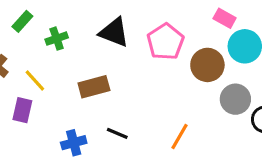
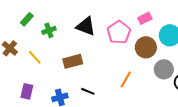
pink rectangle: (225, 18) -> (145, 18), moved, turned -56
purple rectangle: (22, 110) -> (27, 91), moved
orange line: (179, 137) -> (126, 79), moved

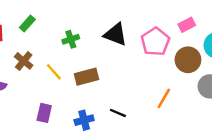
green rectangle: (27, 19) -> (27, 24), moved
brown rectangle: (73, 61) -> (86, 77), moved

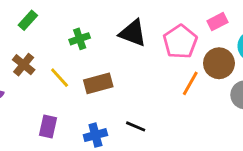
orange line: (164, 98) -> (190, 83), moved

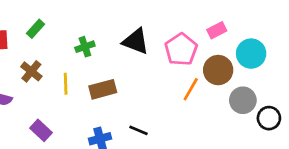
yellow line: (60, 78) -> (66, 84), turned 40
purple rectangle: (48, 126) -> (41, 130), moved, turned -60

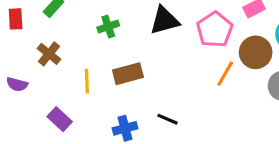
black triangle: (136, 41) -> (164, 20), turned -36
yellow line: (66, 84) -> (87, 81), moved

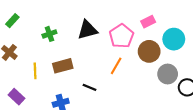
orange line: (225, 74) -> (116, 66), moved
black line: (167, 119) -> (90, 87), moved

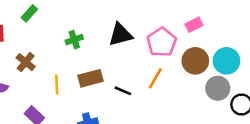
green rectangle: (12, 21) -> (29, 13), moved
cyan circle: (174, 39) -> (226, 61), moved
black line: (90, 87) -> (123, 91), moved

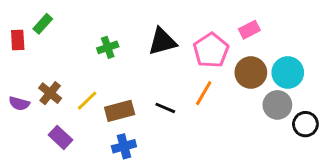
green rectangle: (29, 13) -> (43, 24), moved
brown cross: (26, 62) -> (50, 93), moved
brown rectangle: (90, 78) -> (120, 111), moved
yellow line: (57, 85) -> (87, 101), turned 48

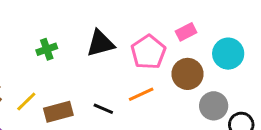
cyan circle: (288, 72) -> (228, 54), moved
orange line: (204, 93) -> (141, 94), turned 35

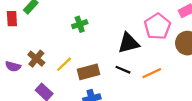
black triangle: (100, 43) -> (129, 43), moved
orange line: (141, 94) -> (152, 73), moved

